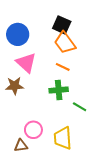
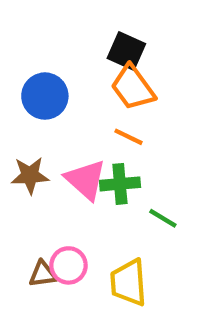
blue circle: (18, 34) -> (45, 96), moved
pink triangle: (26, 63) -> (86, 180), moved
brown triangle: (21, 146) -> (43, 274), moved

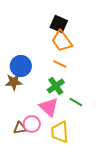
blue circle: (45, 96) -> (21, 66), moved
pink triangle: (86, 180) -> (49, 107), moved
green cross: (120, 184) -> (56, 86), turned -30

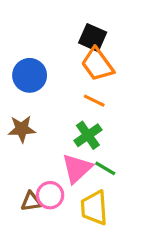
blue circle: (21, 66) -> (30, 75), moved
green line: (76, 102) -> (105, 168), moved
pink triangle: (49, 107) -> (77, 168), turned 35

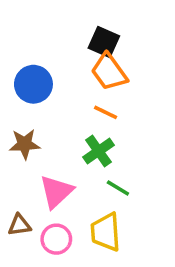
pink triangle: (77, 168) -> (56, 192), moved
pink circle: (50, 195) -> (56, 239), moved
brown triangle: (31, 201) -> (19, 225), moved

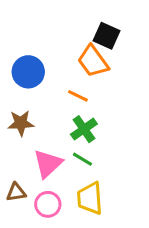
black square: (104, 42) -> (107, 36), moved
orange line: (106, 112) -> (78, 96), moved
green line: (118, 188) -> (82, 159), moved

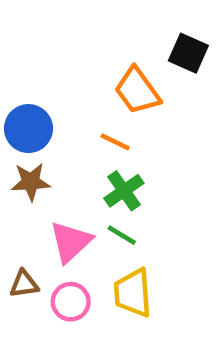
black square: (107, 36) -> (188, 53), moved
blue circle: (28, 72) -> (28, 129), moved

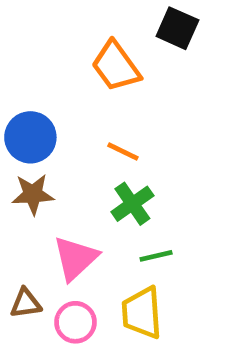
black square: (188, 53) -> (177, 28), moved
orange trapezoid: (137, 91) -> (116, 66), moved
green line: (122, 235) -> (156, 256), moved, turned -44

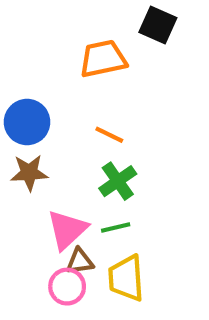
orange trapezoid: (116, 66) -> (103, 59), turned 114
green line: (156, 256) -> (116, 228), moved
brown triangle: (26, 303) -> (80, 261), moved

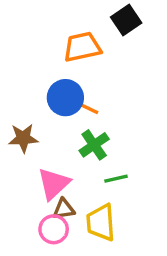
black square: (158, 25) -> (126, 20), turned 32
blue circle: (27, 122) -> (65, 98), moved
green line: (116, 228) -> (116, 179), moved

